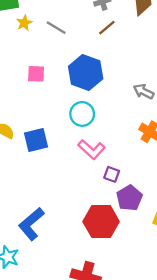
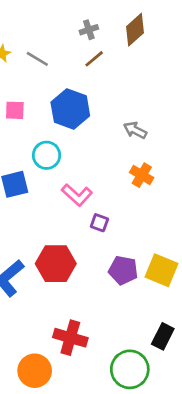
cyan circle: (82, 114) -> (47, 155), moved
purple pentagon: (129, 198) -> (123, 270), moved, turned -30
red hexagon: (101, 222) -> (56, 264), moved

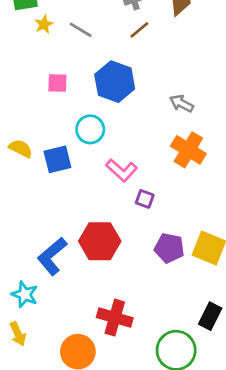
orange cross: (142, 175) -> (188, 150), size x1.4

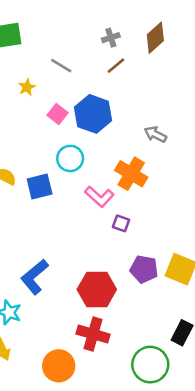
yellow star: (44, 24) -> (27, 87), moved
pink square: (57, 83) -> (57, 114), moved, turned 36
orange cross: (188, 150) -> (131, 174), moved
red hexagon: (100, 241) -> (97, 289), moved

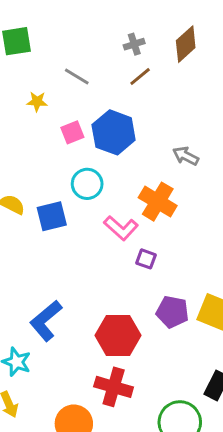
yellow star: (27, 87) -> (37, 102), turned 30
pink square: (57, 114) -> (72, 132), turned 30

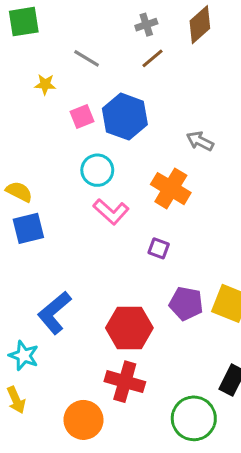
blue square: (52, 216) -> (28, 228), moved
pink L-shape: (121, 228) -> (111, 212), moved

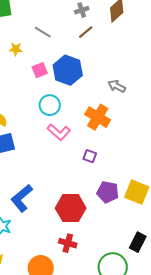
red cross: (125, 382) -> (68, 243), size x0.7

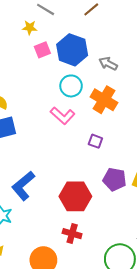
yellow star: (16, 49) -> (30, 28), moved
gray arrow: (117, 86) -> (108, 64), moved
cyan circle: (50, 105) -> (71, 86), moved

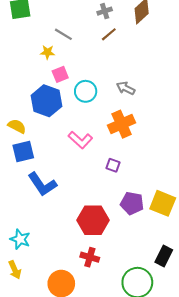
blue hexagon: (72, 50) -> (46, 101), moved
cyan circle: (71, 86) -> (86, 91), moved
orange cross: (104, 100) -> (121, 124), turned 35
blue L-shape: (23, 186) -> (42, 184), moved, turned -84

